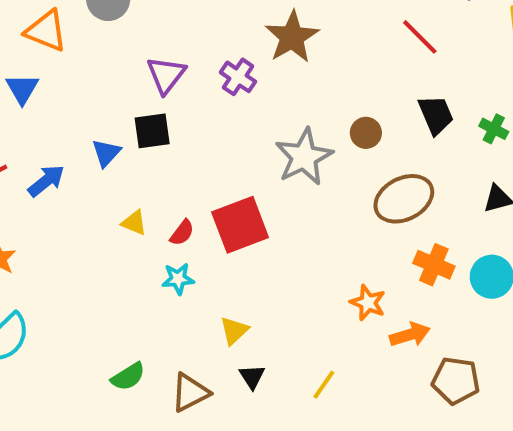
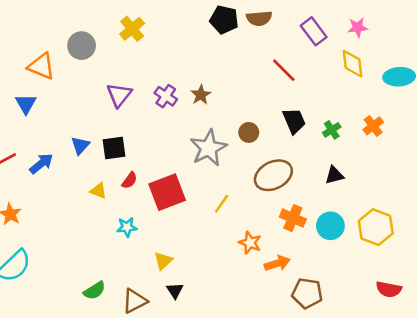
brown star: (292, 37) -> (201, 95), moved, size x0.6
green cross: (494, 129) -> (332, 130), turned 30
black square: (152, 131) -> (114, 148), moved
red semicircle: (182, 233) -> (129, 180), moved
yellow line: (324, 385) -> (222, 204), moved

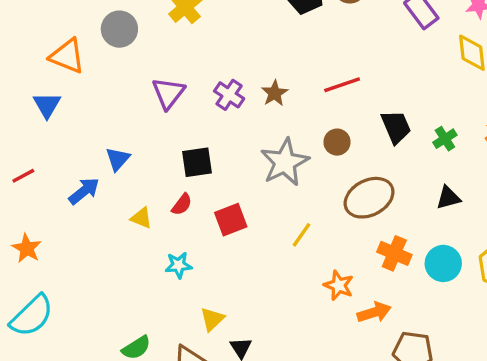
red line: (284, 70) -> (342, 85), moved, turned -64
black square: (114, 148) -> (197, 162), moved
blue arrow: (41, 164) -> (84, 191), moved
red square: (167, 192) -> (231, 220), size x0.7
yellow triangle: (163, 261) -> (212, 319), moved

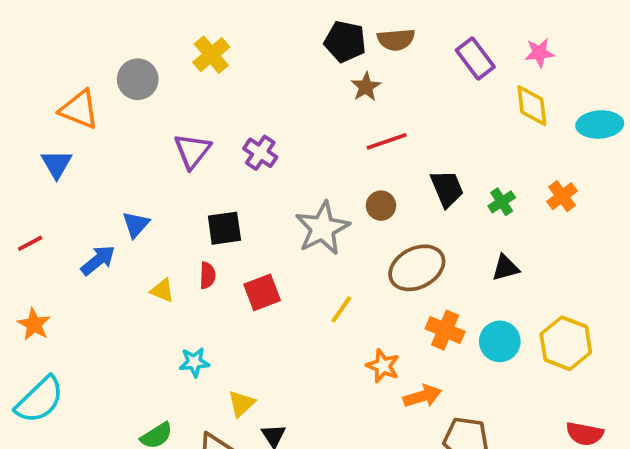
brown star: (275, 93) -> (366, 87), moved
red semicircle: (182, 204) -> (207, 275), turned -35
cyan star: (178, 265) -> (194, 362), moved

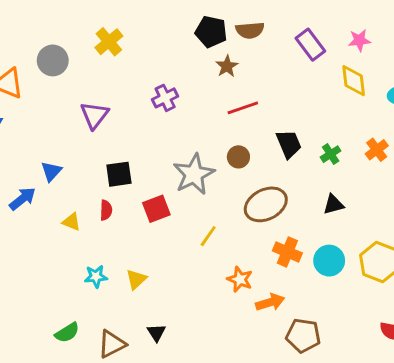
purple cross: (260, 153) -> (165, 98), moved, turned 30
red square: (262, 292) -> (156, 209), moved
yellow triangle: (241, 404) -> (136, 279), moved

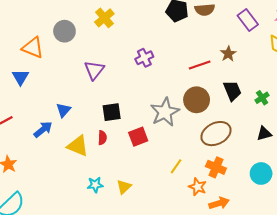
brown star: (227, 66) -> (228, 54), moved
brown circle: (238, 157) -> (197, 100), size x1.6
yellow triangle: (71, 222) -> (78, 146), size x1.6
yellow line: (208, 236) -> (176, 166), moved
orange cross: (287, 252) -> (216, 167), moved

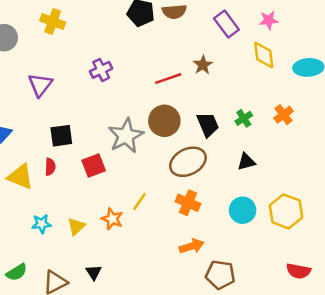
yellow cross: (104, 18) -> (53, 21), turned -30
black trapezoid: (232, 91) -> (208, 125), moved
orange star: (198, 187) -> (112, 219), moved

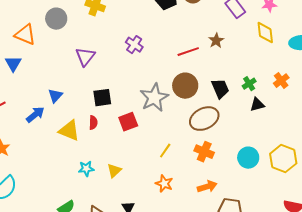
purple cross: (101, 70) -> (134, 45), turned -30
black triangle: (246, 162) -> (257, 105), moved
orange star: (112, 219) -> (164, 184), moved

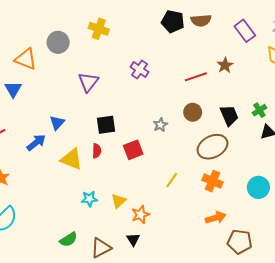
brown circle: (185, 86) -> (193, 112), size x0.7
gray star: (154, 98) -> (160, 125), size x0.5
orange star: (164, 184) -> (140, 214), moved, turned 30

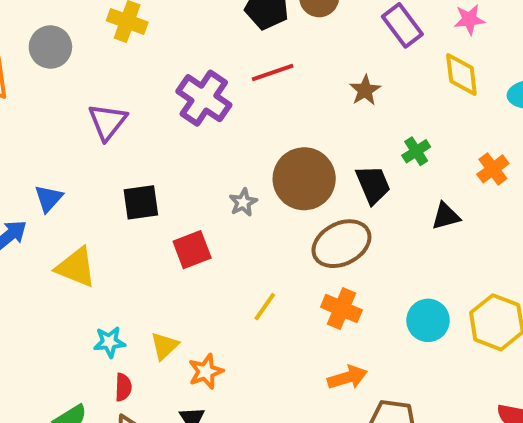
purple cross: (139, 69) -> (204, 98), size x1.5
red line: (196, 77) -> (273, 73), moved
green cross: (259, 110) -> (416, 151), moved
brown circle: (193, 112) -> (304, 179), size x1.8
red semicircle: (97, 151) -> (123, 387), moved

